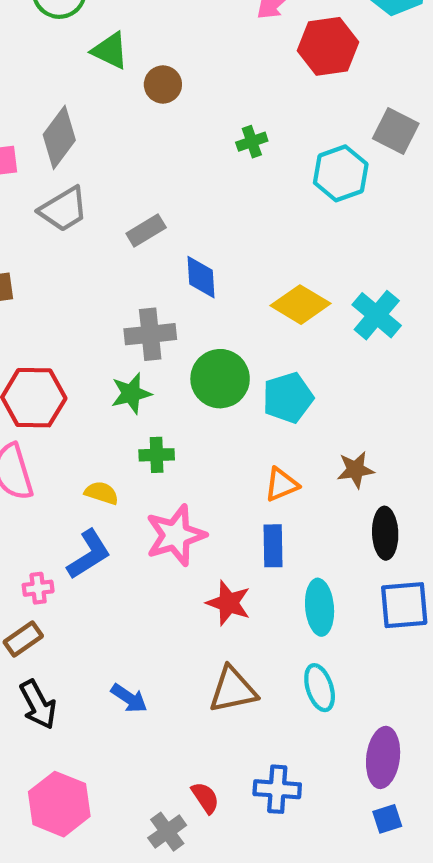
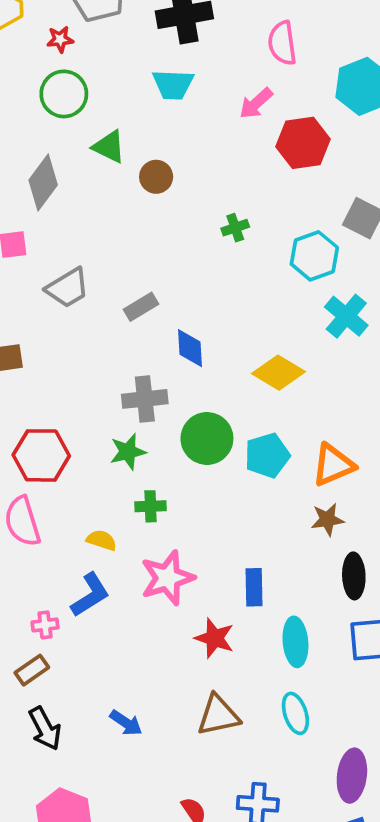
gray diamond: (59, 137) -> (43, 182), moved
cyan cross: (377, 315) -> (346, 316), moved
orange triangle: (281, 484) -> (333, 465), moved, size x1.4

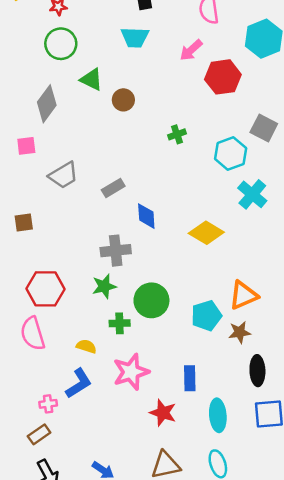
green circle: (207, 439) -> (151, 300), moved
cyan pentagon: (267, 455) -> (206, 316), moved

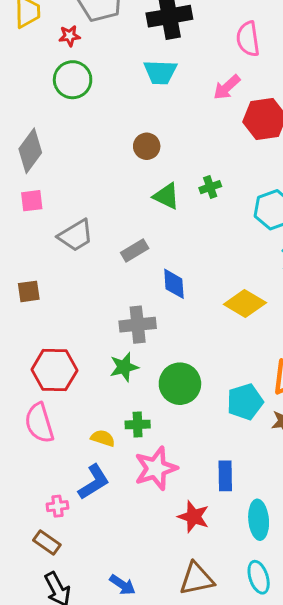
green triangle: (91, 79) -> (166, 196), moved
gray diamond: (47, 104) -> (30, 151), moved
green cross: (120, 323) -> (138, 424), moved
brown rectangle: (39, 434) -> (47, 542), turned 70

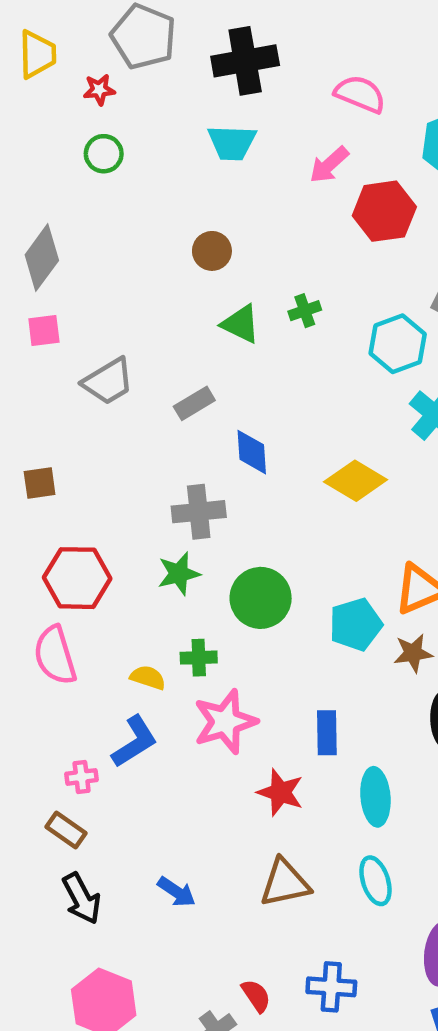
pink semicircle: (248, 39) -> (360, 94), turned 120
green circle: (73, 80) -> (104, 154), size x0.7
brown square: (29, 291) -> (40, 483), moved

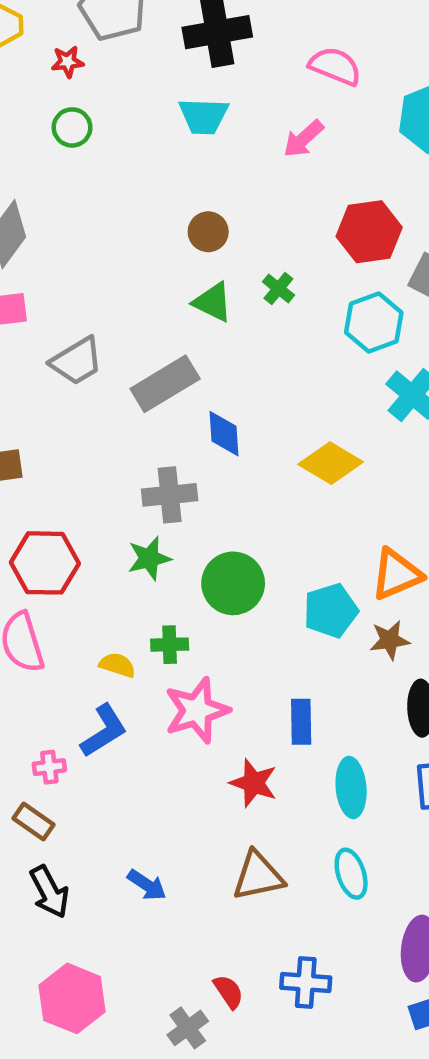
red hexagon: (384, 211) -> (369, 232), moved
brown circle: (212, 251) -> (208, 232), moved
green cross: (305, 311) -> (278, 288), turned -32
gray rectangle: (194, 403) -> (165, 384), size x1.6

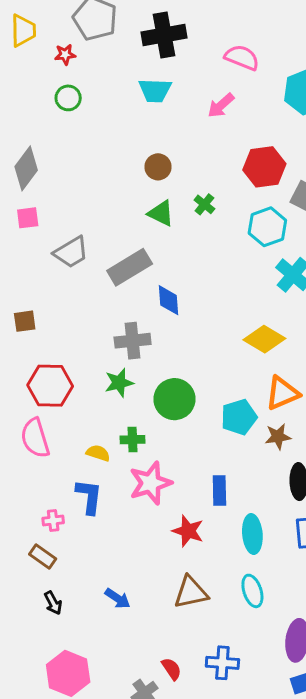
yellow diamond: (331, 463) -> (264, 339), moved
blue L-shape: (104, 731) -> (89, 497), turned -51
black arrow: (49, 892) -> (53, 603), size x0.7

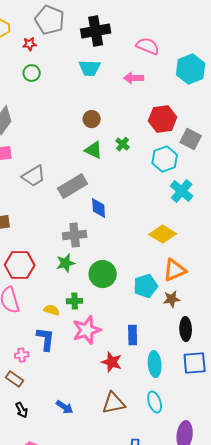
pink arrow: (221, 105) -> (134, 78), turned 42

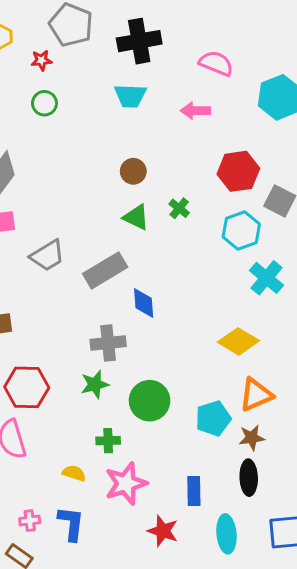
yellow semicircle: (52, 310) -> (74, 473), moved
black ellipse: (186, 329) -> (249, 478), moved
blue L-shape: (46, 339) -> (71, 523), moved

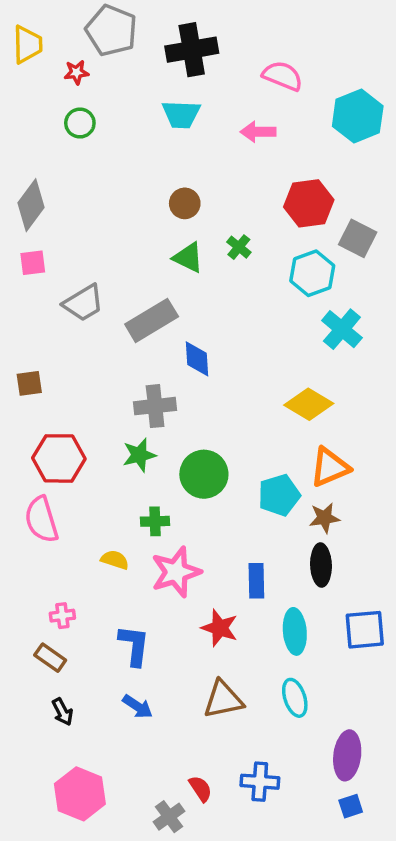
blue L-shape: (71, 523) -> (134, 645), moved

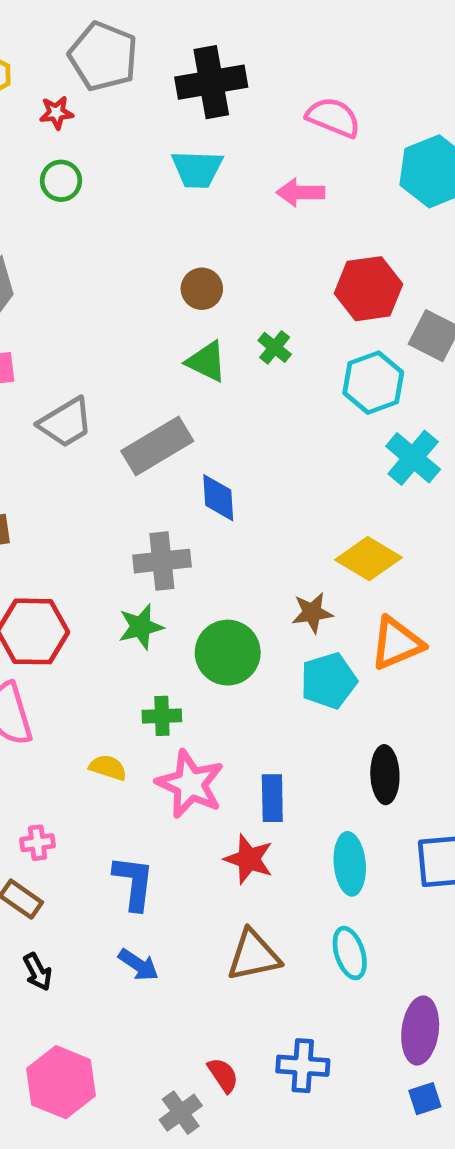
brown star: (324, 518) -> (312, 613), moved
pink star: (176, 572) -> (190, 784), turned -30
blue rectangle: (256, 581) -> (272, 798), moved

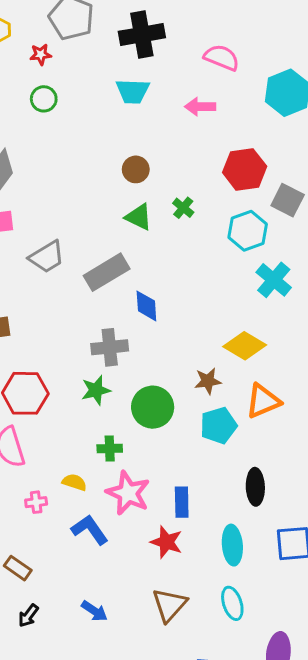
pink cross: (38, 843) -> (36, 502), moved
blue L-shape: (134, 883) -> (90, 530), moved, turned -42
brown triangle: (253, 955) -> (169, 605), turned -36
black arrow: (38, 972) -> (28, 616), turned 65

